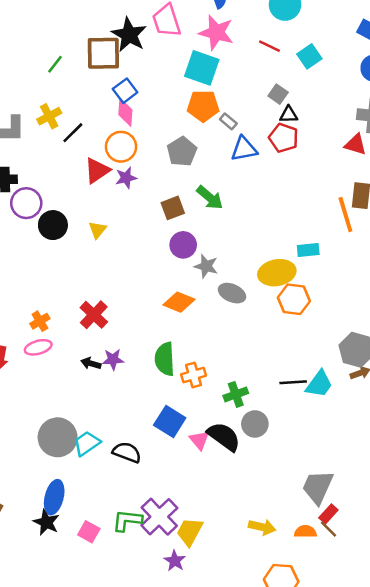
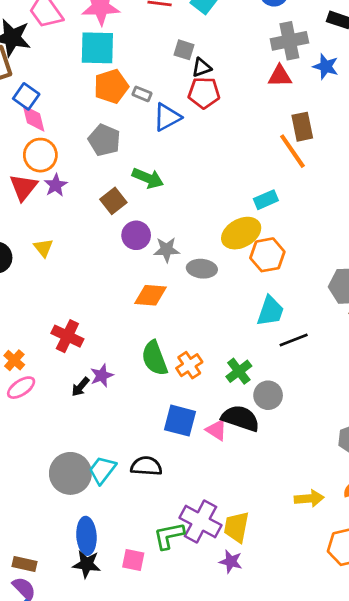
black arrow: (91, 363) -> (80, 387), turned -48
cyan trapezoid: (319, 384) -> (270, 311), moved

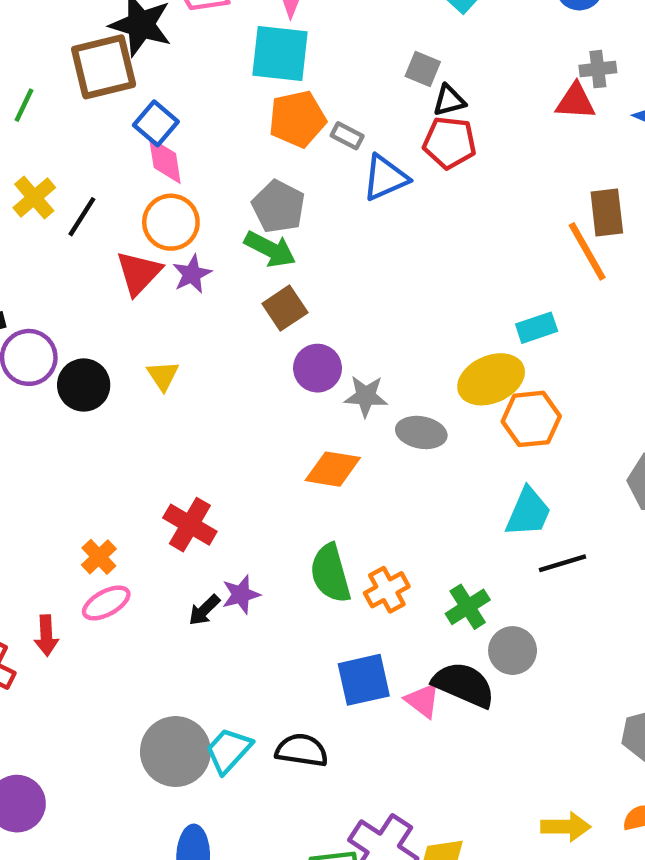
gray cross: (289, 41) -> (598, 69), size x0.6
red triangle: (280, 76) -> (576, 101), moved
green arrow: (148, 178) -> (270, 249), moved
blue square: (180, 421) -> (364, 680), turned -32

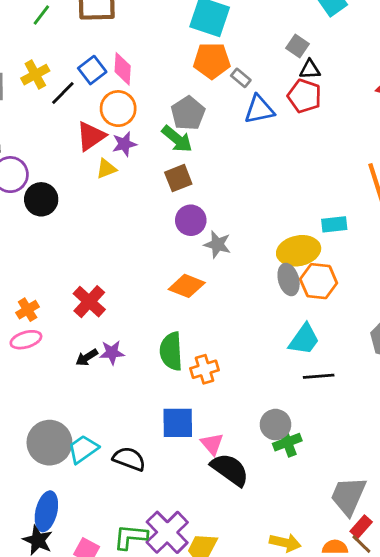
blue square: (156, 123) -> (92, 70), moved
yellow triangle: (163, 376) -> (106, 169), moved, turned 30
gray ellipse: (421, 432) -> (289, 280), moved, turned 52
green cross: (468, 607) -> (287, 442), moved
black semicircle: (464, 685) -> (230, 470), moved

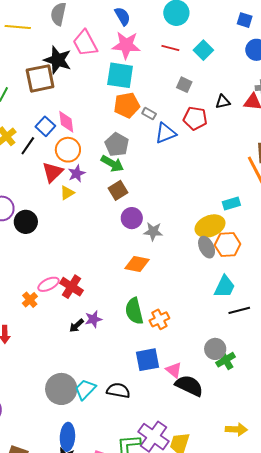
black triangle: (310, 69) -> (223, 102), moved
pink ellipse: (26, 340) -> (48, 284), moved

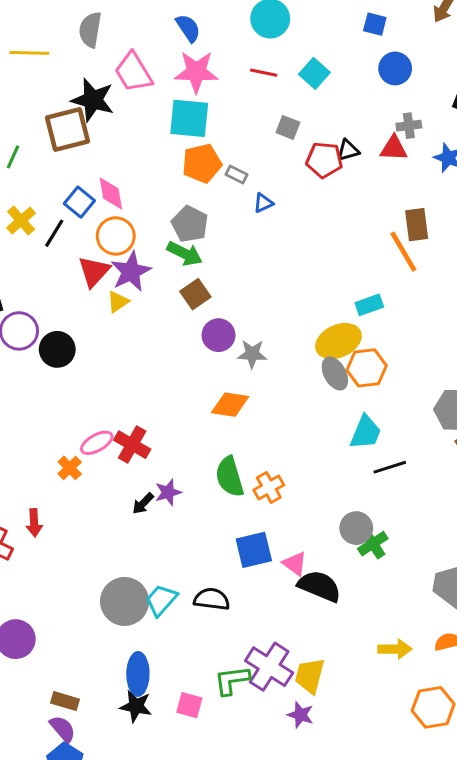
red pentagon: (195, 118) -> (324, 160), moved
blue triangle: (166, 133) -> (263, 203), size x0.6
purple star: (77, 174) -> (131, 272), size x1.5

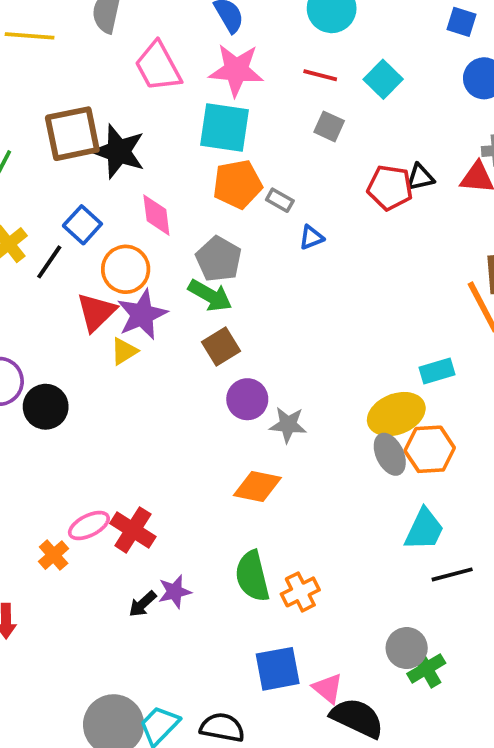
black star: (93, 100) -> (118, 151), moved
gray square: (288, 127) -> (329, 126), moved
pink diamond: (111, 193) -> (156, 215), moved

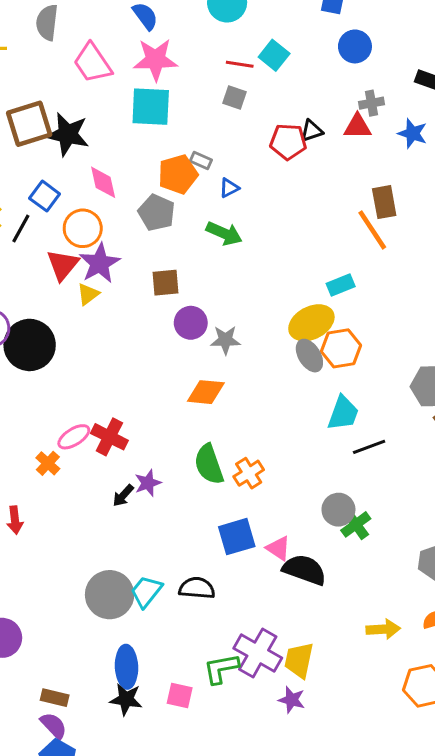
red line: (320, 75) -> (240, 64), moved
orange pentagon: (237, 184) -> (178, 174), moved
green arrow: (210, 295) -> (224, 233), moved
brown square: (221, 347) -> (165, 283), turned 32
black circle: (46, 407) -> (30, 345), size x1.4

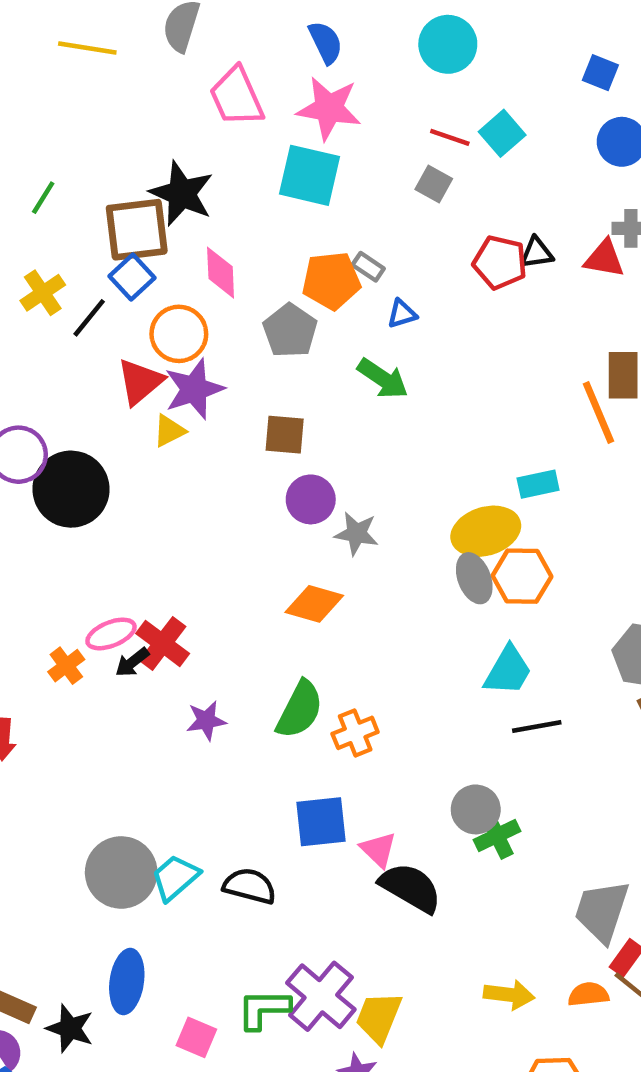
brown square: (29, 124) -> (137, 230), moved
green semicircle: (209, 464) -> (300, 710), turned -144
black arrow: (123, 495) -> (132, 662), moved
black star: (126, 699) -> (70, 1028), moved

